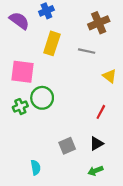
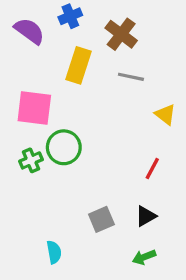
brown cross: (99, 23) -> (121, 34), moved, turned -30

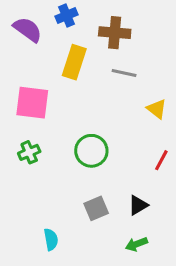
brown cross: (121, 34) -> (115, 33), turned -32
green circle: (64, 147) -> (91, 151), moved
red line: (152, 169) -> (161, 160), moved

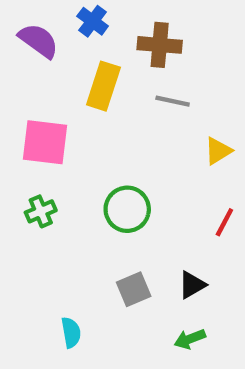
blue cross: (66, 16) -> (93, 21), turned -30
yellow triangle: (157, 109) -> (218, 151), turned 50

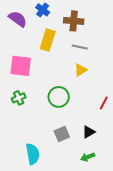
yellow triangle: (218, 151) -> (81, 70), moved
cyan semicircle: (71, 332) -> (33, 154), size x1.5

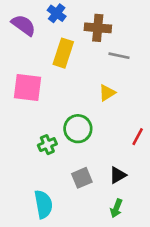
gray line: (80, 47) -> (119, 56), moved
green cross: (19, 98) -> (47, 145), moved
green arrow: (88, 157) -> (116, 208), turned -48

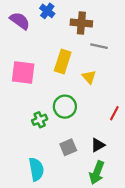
yellow rectangle: (63, 53) -> (63, 62), moved
yellow triangle: (107, 93) -> (89, 77), turned -40
green arrow: (116, 208) -> (97, 173), size x1.5

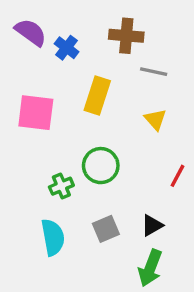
blue cross: (47, 11) -> (67, 48), moved
yellow triangle: (89, 77) -> (155, 119), moved
cyan semicircle: (36, 169) -> (53, 237), moved

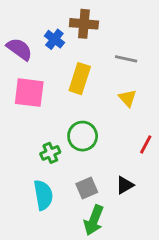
purple semicircle: (31, 32) -> (19, 49), moved
brown cross: (126, 36) -> (84, 24), moved
green arrow: (150, 268) -> (94, 220), moved

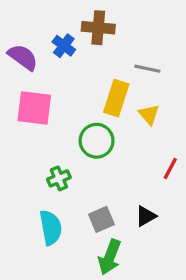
yellow rectangle: (80, 79) -> (116, 98), moved
green circle: (83, 136) -> (97, 141), moved

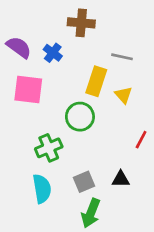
blue cross: (64, 46) -> (53, 53), moved
green cross: (59, 178) -> (49, 148), size x1.4
black triangle: (146, 216) -> (121, 179), turned 30

